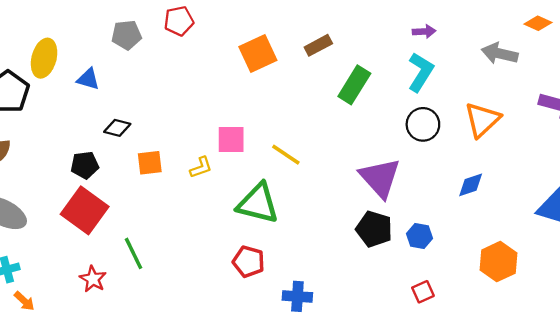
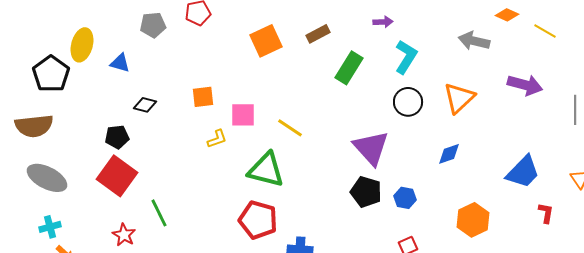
purple arrow: (424, 31) -> (383, 22), moved
orange square: (150, 163) -> (203, 97), moved
red pentagon: (249, 262) -> (258, 220), size x1.4

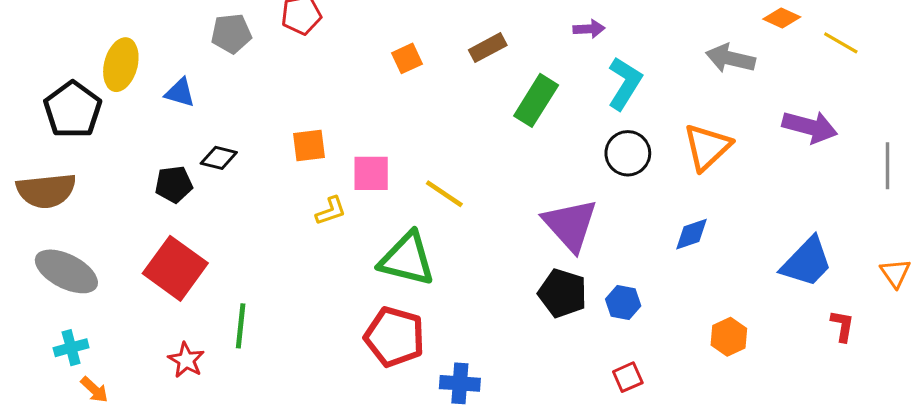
orange square: (266, 41) -> (407, 58), size x0.6
black pentagon: (117, 137) -> (174, 184), moved
green line: (159, 213) -> (241, 326), turned 32
orange hexagon: (473, 220) -> (729, 337), size x0.7

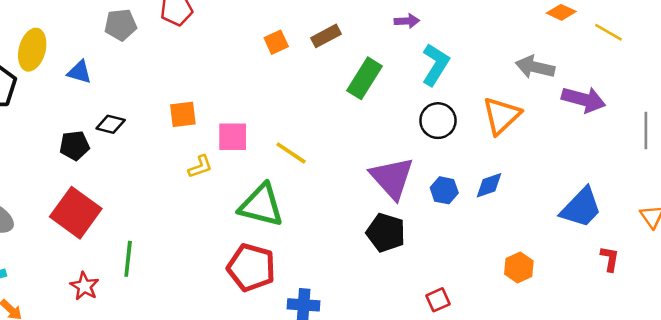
orange square: (407, 58) -> (276, 42), moved
gray arrow: (730, 58) -> (535, 67), moved
blue hexagon: (623, 303) -> (444, 190), moved

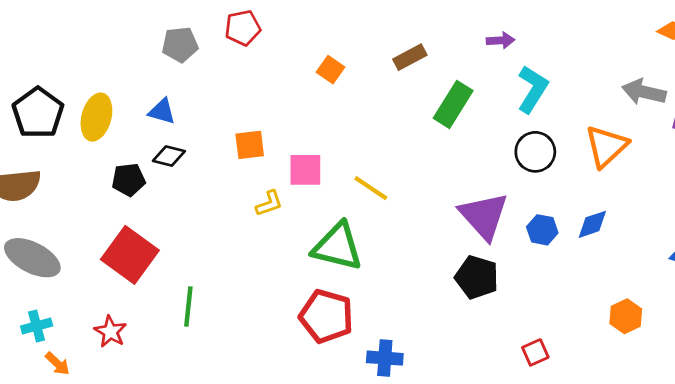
orange square: (276, 42) -> (330, 70), moved, turned -30
yellow ellipse: (32, 50) -> (96, 117), moved
blue triangle: (79, 72) -> (162, 111), moved
red star: (84, 286) -> (110, 332), moved

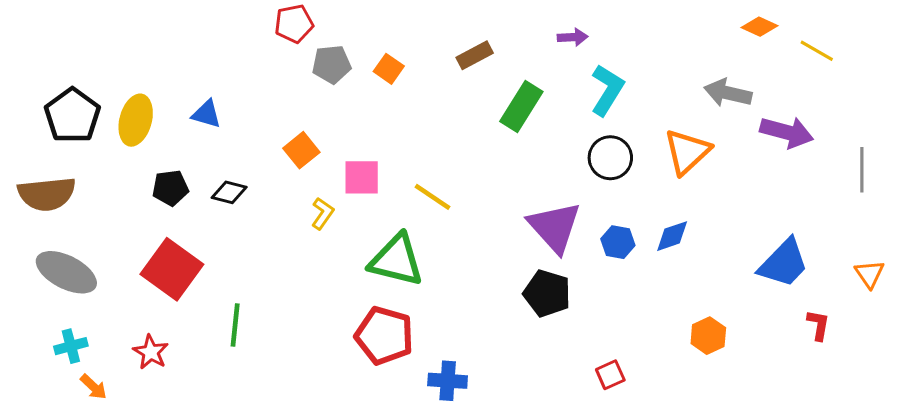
gray pentagon: (180, 45) -> (332, 64), moved
orange square: (250, 145) -> (301, 150), turned -32
black diamond: (169, 156) -> (229, 192), moved
yellow L-shape: (269, 203) -> (323, 213), turned -36

